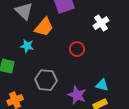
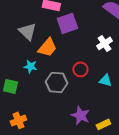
gray hexagon: (46, 80) -> (56, 82), moved
cyan triangle: (102, 85) -> (105, 80), moved

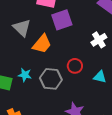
cyan star: (30, 66) -> (25, 75), moved

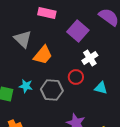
purple square: (62, 20) -> (78, 31), moved, turned -30
white cross: (99, 40) -> (90, 58), moved

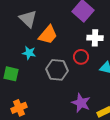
white cross: (90, 58) -> (95, 38), turned 35
cyan star: (26, 86) -> (29, 53), moved

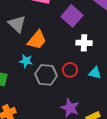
cyan star: (29, 53) -> (26, 61), moved
red circle: (81, 57) -> (70, 70), moved

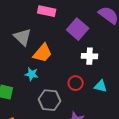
gray hexagon: (46, 75) -> (50, 100), moved

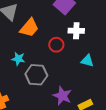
cyan star: (32, 74) -> (18, 59), moved
red circle: (76, 83) -> (56, 45), moved

